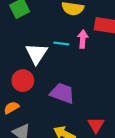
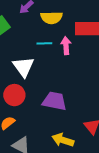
cyan line: (61, 43) -> (44, 43), moved

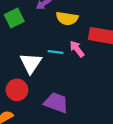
cyan line: (44, 43) -> (56, 52), moved
pink arrow: (66, 46) -> (77, 49), turned -42

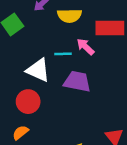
white triangle: (31, 63) -> (38, 70), turned -30
purple trapezoid: (56, 103) -> (77, 82), moved

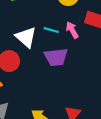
purple trapezoid: (77, 82) -> (56, 57), turned 145

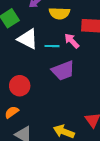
white triangle: (26, 37) -> (28, 39), moved

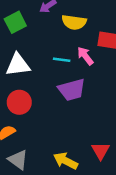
white triangle: (28, 39) -> (18, 65), moved, turned -40

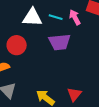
white triangle: (18, 65) -> (32, 17), moved

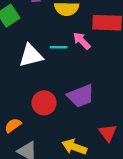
purple trapezoid: (60, 42) -> (81, 96), moved
red circle: (17, 45) -> (44, 103), moved

